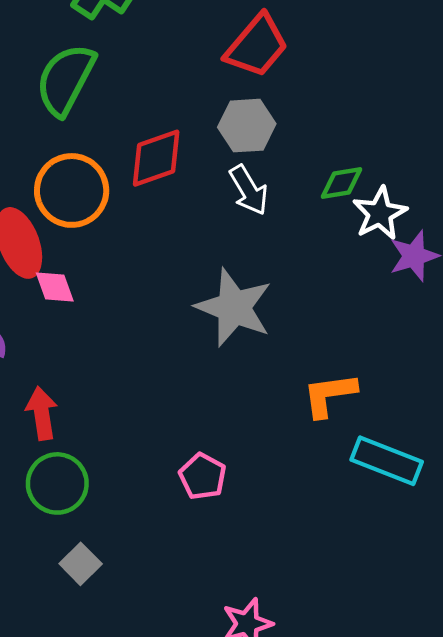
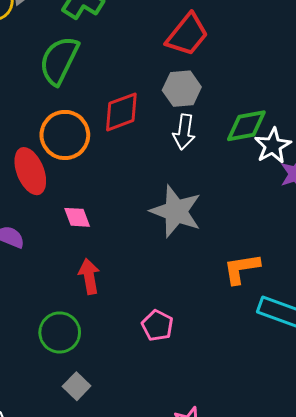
green diamond: (341, 183) -> (246, 126), size x1.4
white arrow: (249, 190) -> (184, 132), turned 40
pink diamond: (55, 287) -> (77, 217), moved
red arrow: (42, 413) -> (89, 276), moved

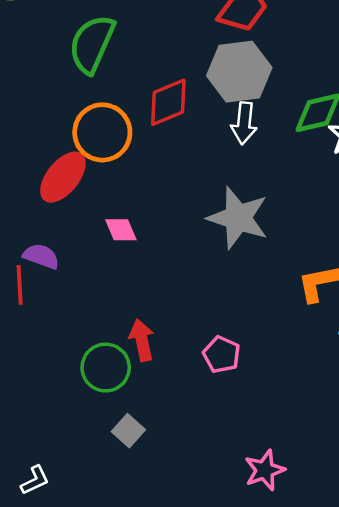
gray hexagon: (182, 89) -> (239, 72), size x1.4
red ellipse: (30, 171) -> (63, 177), turned 63
red arrow: (89, 276) -> (142, 340), moved

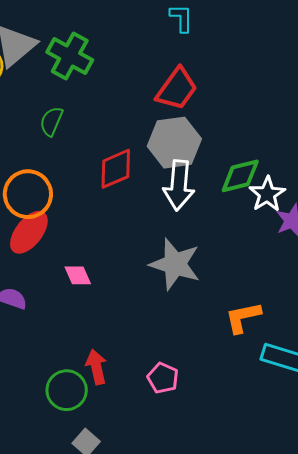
green semicircle: (92, 44) -> (51, 121), size x0.6
white arrow: (244, 123) -> (179, 185), size x1.4
orange circle: (102, 132) -> (28, 194), moved

